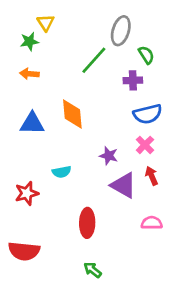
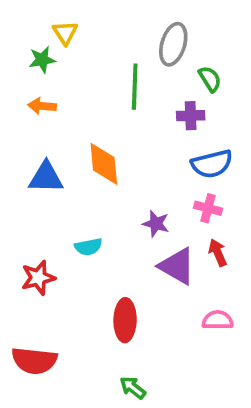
green line: (94, 60) -> (135, 87), turned -40
pink cross: (145, 145) -> (208, 208), turned -30

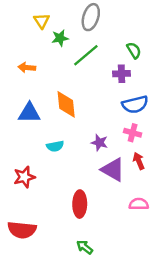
gray ellipse: (173, 44) -> (91, 17), moved
green star: (42, 60) -> (60, 38), moved
green line: (135, 87) -> (86, 55), turned 48
cyan semicircle: (88, 247) -> (55, 146), moved

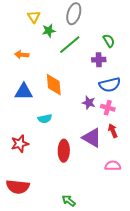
purple star: (99, 143) -> (89, 103), moved
red ellipse: (80, 204) -> (64, 151), moved

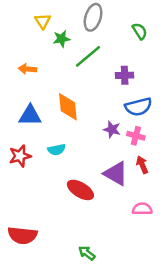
green semicircle: (109, 41) -> (140, 31), moved
red star: (20, 144) -> (20, 156), moved
red ellipse: (64, 151) -> (80, 190), turned -60

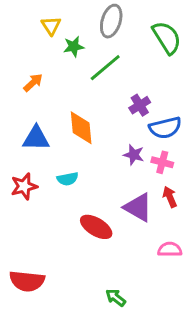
green semicircle: (140, 31) -> (167, 38), size x1.6
orange arrow: (28, 69) -> (33, 83), turned 132
purple cross: (125, 75) -> (140, 105), moved, turned -30
green arrow: (87, 253) -> (116, 298), moved

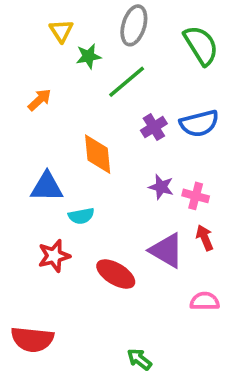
purple cross: (140, 105) -> (154, 127), moved
blue semicircle: (165, 128) -> (199, 123), moved
blue triangle: (36, 138) -> (47, 187), moved
red star: (24, 186) -> (54, 256), moved

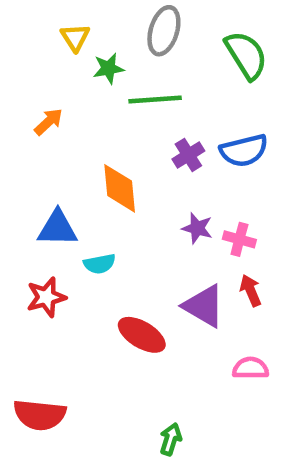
green line: (127, 82) -> (155, 99), turned 36
red star: (54, 256) -> (46, 297), moved
green arrow: (139, 359) -> (171, 439), turned 70

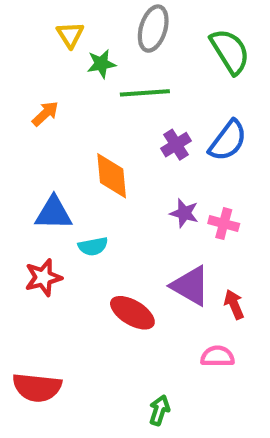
blue semicircle: (244, 151) -> (228, 141), turned -39
red arrow: (251, 290) -> (234, 304), moved
pink semicircle: (251, 368) -> (217, 356), moved

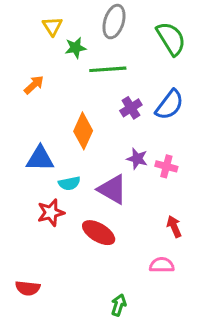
orange diamond: (112, 176) -> (83, 131), turned 30
red star: (43, 277) -> (51, 213), moved
purple triangle: (191, 286) -> (112, 189), moved
red semicircle: (37, 387) -> (28, 288), size x0.7

